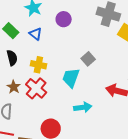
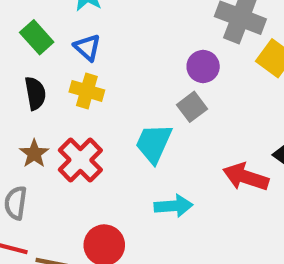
purple circle: (64, 19) -> (203, 66), moved
yellow cross: (38, 65) -> (87, 91), moved

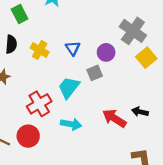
blue triangle: (87, 47) -> (73, 48), moved
red cross: (80, 160) -> (39, 104), moved

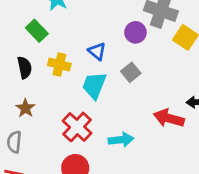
green rectangle: (20, 14) -> (37, 31), moved
purple circle: (106, 52) -> (135, 32), moved
cyan trapezoid: (69, 87) -> (94, 85), moved

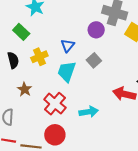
blue triangle: (97, 51) -> (68, 45), turned 32
yellow cross: (59, 64) -> (39, 57), turned -35
brown star: (25, 108) -> (25, 89), moved

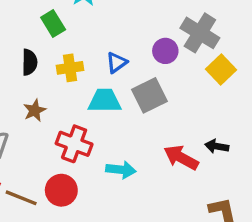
gray square: (94, 60) -> (149, 95), size x1.5
cyan trapezoid: (67, 71) -> (105, 101), turned 55
red cross: (55, 104) -> (74, 144), turned -35

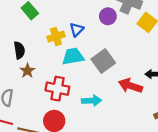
black semicircle: (30, 62) -> (19, 50), moved
yellow cross: (70, 68) -> (56, 37), moved
gray square: (149, 95) -> (103, 61), moved

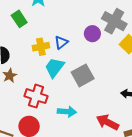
cyan trapezoid: (73, 56) -> (55, 68), turned -50
red arrow: (130, 86) -> (108, 122), moved

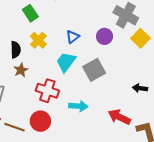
purple circle: (92, 34) -> (104, 36), moved
yellow cross: (41, 47) -> (38, 40), moved, turned -35

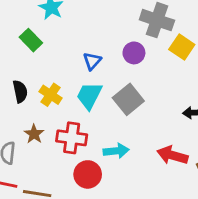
yellow cross: (38, 40) -> (51, 95), moved
brown star: (21, 70) -> (34, 134), moved
red circle: (40, 121) -> (88, 174), moved

